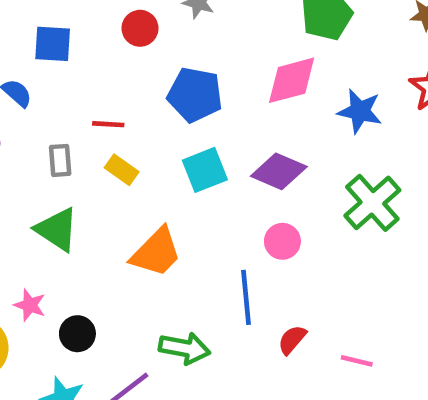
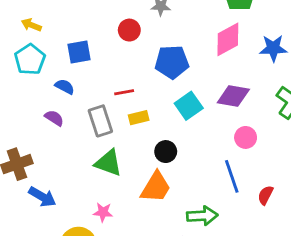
gray rectangle: (60, 160) -> (100, 121), size x1.5
yellow rectangle: (122, 170) -> (139, 118), turned -36
orange trapezoid: (156, 252) -> (156, 187), moved
black circle: (77, 334) -> (166, 152), moved

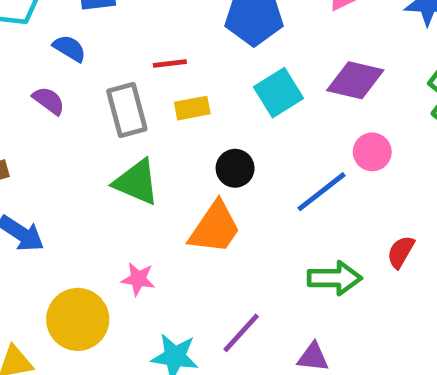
blue line: (232, 176) -> (321, 192), moved, turned 68
pink star: (103, 212) -> (138, 279), moved
green arrow: (202, 216) -> (335, 278), moved

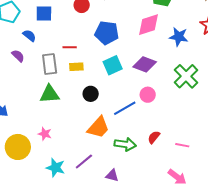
green triangle: (137, 182) -> (49, 94), turned -35
orange trapezoid: (215, 228) -> (98, 127), moved

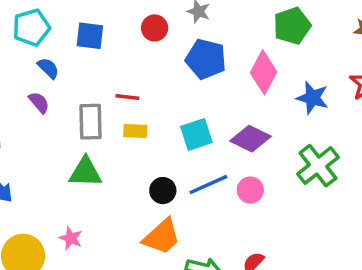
pink diamond: (148, 25) -> (264, 72), turned -50
blue pentagon: (107, 33) -> (206, 59), moved
blue semicircle: (29, 36) -> (48, 68), moved
black circle: (91, 94) -> (163, 191), moved
blue line: (125, 108) -> (208, 185), moved

